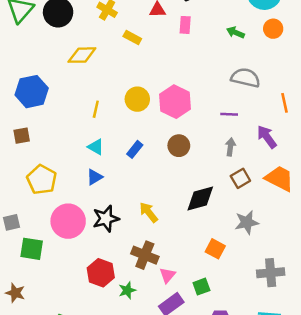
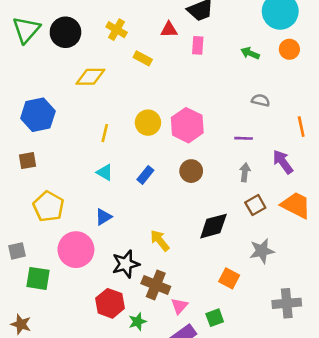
gray semicircle: (245, 78) -> (261, 100), size x0.6
blue triangle: (95, 177) -> (103, 217), moved
black star: (106, 219) -> (126, 264), moved

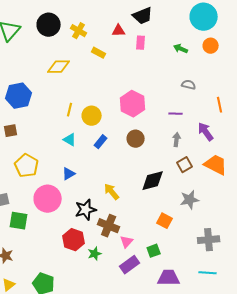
black circle: (65, 32) -> (49, 25), moved
yellow circle: (148, 123) -> (92, 116), moved

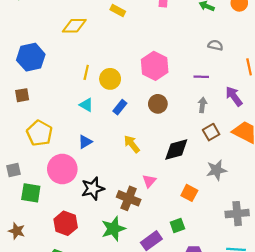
yellow arrow: (112, 192) -> (132, 144), moved
black star: (86, 210) -> (93, 189), moved
red hexagon: (74, 240) -> (66, 223), moved
pink triangle: (127, 242) -> (149, 181), moved
green star: (95, 254) -> (113, 229), size x1.6

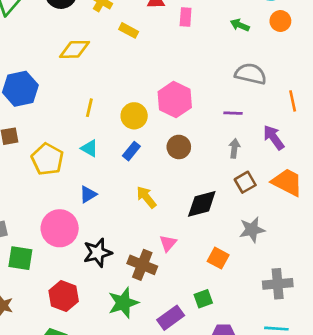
gray semicircle: (215, 45) -> (251, 74), size x1.6
yellow circle: (110, 79) -> (134, 116), moved
yellow pentagon: (39, 133) -> (47, 159), moved

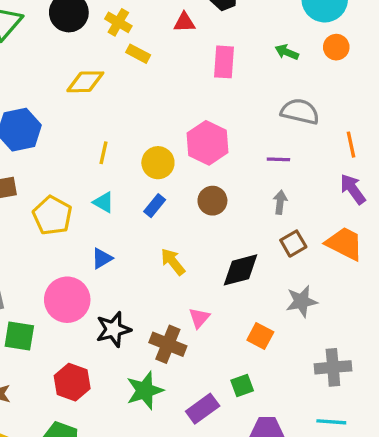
pink rectangle: (186, 17) -> (224, 62), moved, size x1.4
yellow rectangle: (129, 30) -> (138, 54), moved
purple arrow: (274, 138) -> (353, 189), moved

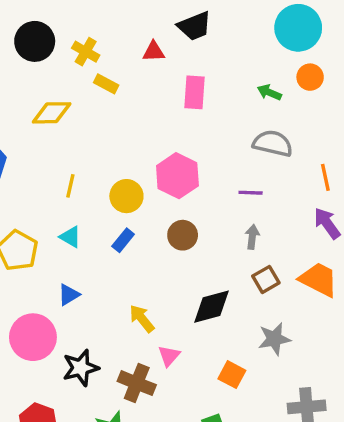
green arrow: (287, 52) -> (269, 92), moved
yellow arrow: (173, 262) -> (142, 318), moved

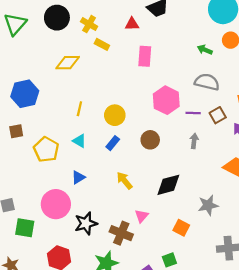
pink rectangle: (194, 92) -> (145, 56), moved
pink hexagon: (177, 176) -> (166, 100), moved
brown square: (266, 279) -> (218, 115), moved
yellow arrow: (142, 318) -> (124, 181), moved

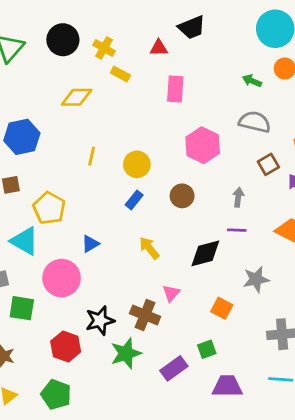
purple line: (193, 113) -> (237, 230), moved
cyan triangle: (79, 141) -> (25, 241), moved, size x1.6
black star: (86, 223) -> (100, 320), moved

